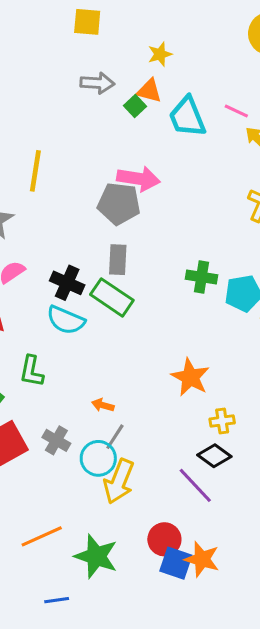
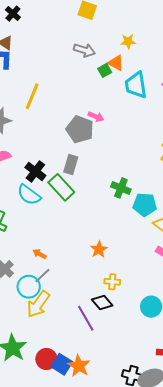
pink arrow: (138, 179) -> (96, 117), size x0.6
orange star: (190, 377) -> (99, 249), size x0.7
red circle: (164, 539) -> (46, 359), moved

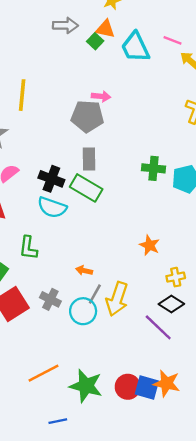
yellow arrow: (38, 304) -> (117, 299), moved

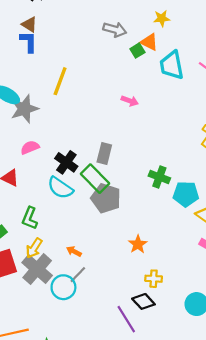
gray pentagon: (87, 116) -> (106, 198), moved
gray cross: (50, 299) -> (37, 269), size x1.6
yellow arrow: (117, 299) -> (34, 248), moved, size x0.7

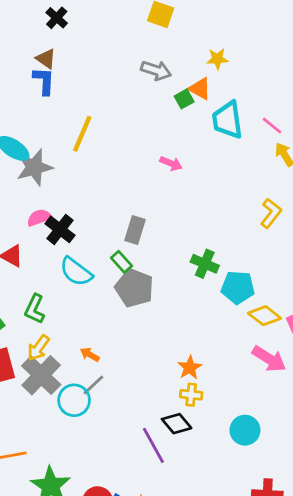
black cross: (66, 162) -> (60, 229), moved
green rectangle: (95, 179) -> (121, 262), size x0.6
orange star: (138, 244) -> (190, 368), moved

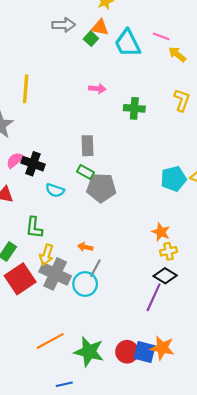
green cross: (205, 264) -> (134, 108), moved
cyan semicircle: (76, 272) -> (55, 190), size x0.7
cyan pentagon: (238, 287) -> (174, 179), moved
purple line: (153, 445) -> (154, 297), turned 72

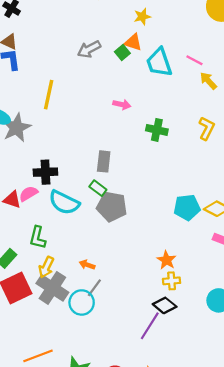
gray arrow: (64, 25) -> (89, 49), moved, turned 145
pink semicircle: (15, 160) -> (28, 194), moved
black cross: (33, 164) -> (45, 172), turned -30
cyan semicircle: (55, 190) -> (64, 202), size x1.6

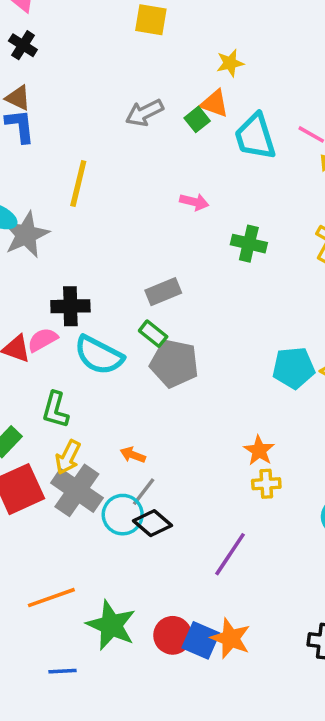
gray rectangle: (104, 161) -> (163, 292), turned 60
black diamond: (165, 305) -> (153, 523), moved

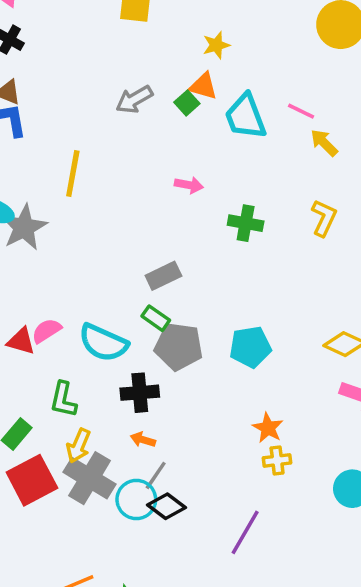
black cross: (70, 306) -> (140, 393), moved
cyan pentagon: (294, 368) -> (250, 347), moved

